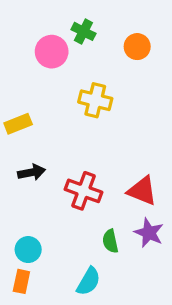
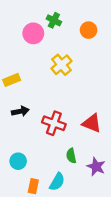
yellow cross: (95, 100) -> (61, 65), turned 36
purple star: (149, 233) -> (96, 167), moved
orange rectangle: (21, 281) -> (33, 186), moved

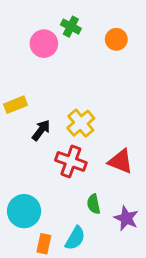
yellow cross: (61, 65) -> (81, 123), moved
black arrow: (20, 111) -> (41, 130), moved, turned -42
cyan circle: (18, 161) -> (24, 211), size x1.5

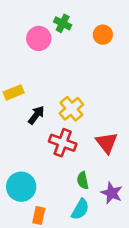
red triangle: (121, 161) -> (107, 143), turned 30
cyan semicircle: (75, 238) -> (80, 209), moved

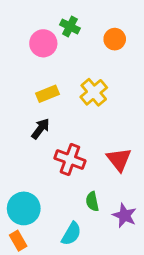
yellow rectangle: (14, 92) -> (48, 94), moved
yellow cross: (71, 109) -> (94, 92), moved
cyan semicircle: (80, 209) -> (71, 234), moved
orange rectangle: (39, 216) -> (18, 241), moved, turned -42

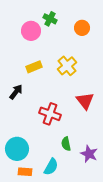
black arrow: (41, 129) -> (16, 92), moved
red triangle: (119, 159) -> (85, 101), moved
orange rectangle: (18, 241) -> (25, 172), moved, turned -56

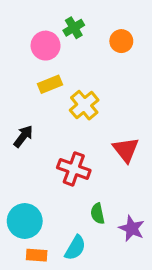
green cross: (50, 19) -> (74, 28), turned 32
yellow cross: (67, 66) -> (84, 105), moved
yellow rectangle: (34, 67) -> (50, 84), moved

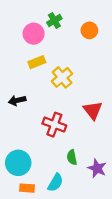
black arrow: (23, 136) -> (17, 100), turned -140

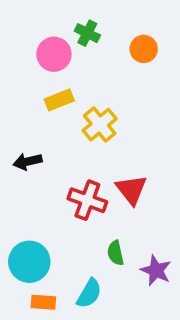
green cross: (54, 20) -> (87, 33), turned -32
red triangle: (93, 110) -> (131, 190), moved

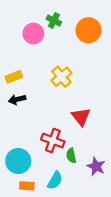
orange circle: (144, 49) -> (88, 30), size x1.5
yellow rectangle: (59, 100) -> (14, 77), moved
red cross: (87, 200) -> (53, 140), moved

